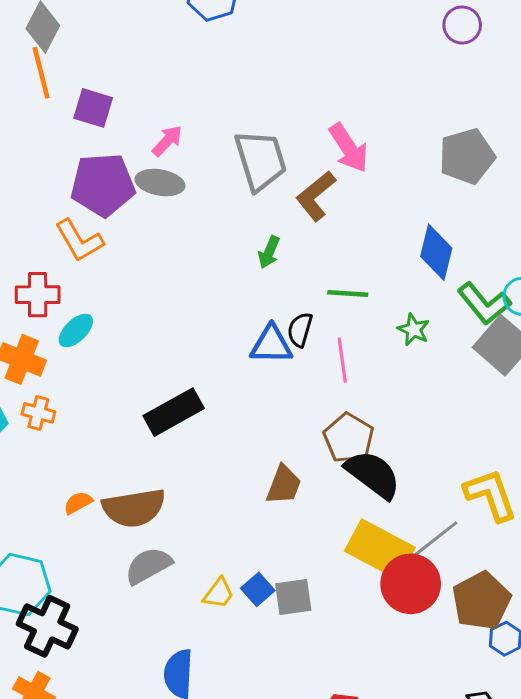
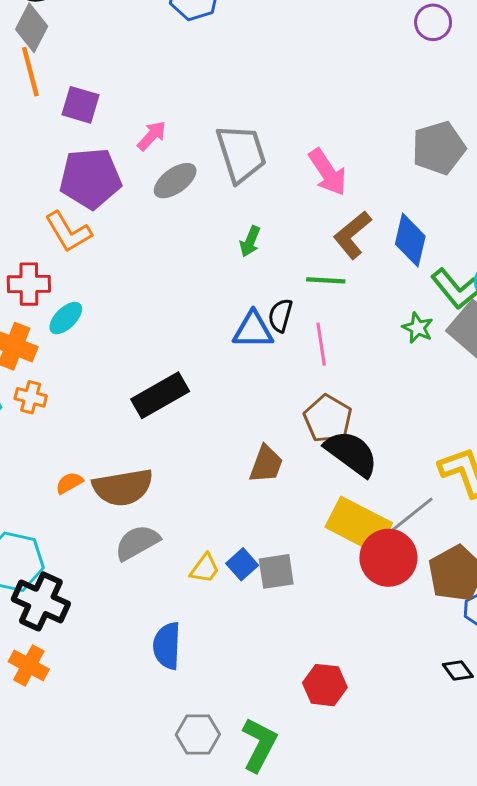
pink arrow: (349, 148) -> (328, 172), moved
gray ellipse: (160, 183) -> (175, 181), moved, turned -45
brown L-shape: (316, 196) -> (352, 235), moved
green star: (414, 330) -> (418, 328), moved

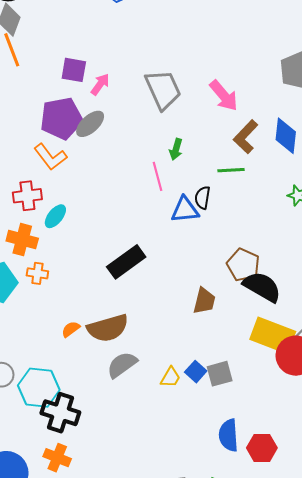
purple square: (81, 105) -> (74, 70), moved
gray ellipse: (175, 181) -> (90, 124), moved
pink line: (321, 344) -> (158, 176), moved
blue semicircle: (167, 646) -> (229, 435), moved

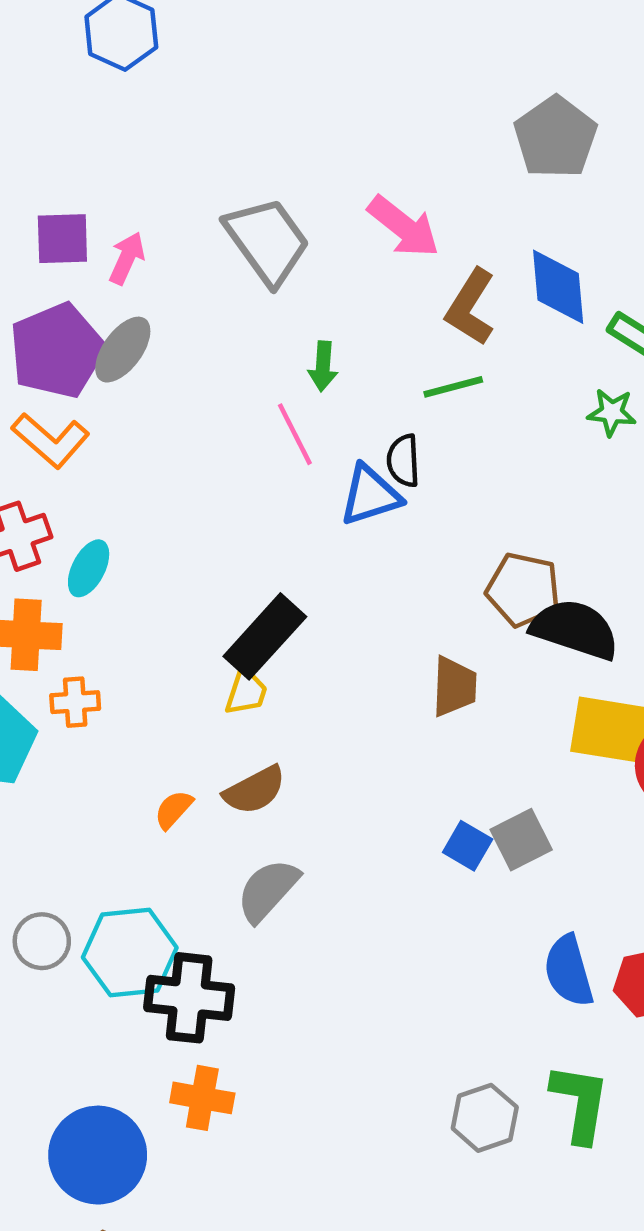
brown semicircle: (108, 328) -> (255, 790), size x0.7
gray semicircle: (122, 365) -> (268, 890), moved
yellow trapezoid: (170, 377) -> (246, 692), moved

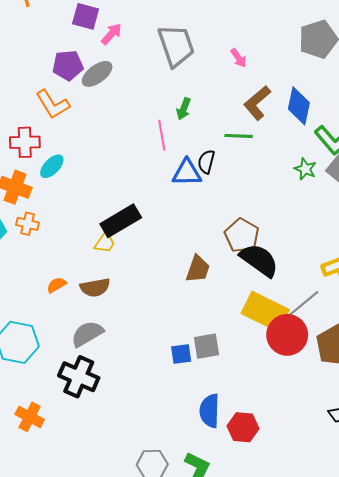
pink arrow: (403, 227) -> (239, 58), size x0.6
purple pentagon: (57, 351) -> (68, 65), size x0.7
blue square: (468, 846) -> (181, 354), moved, turned 35
black cross: (189, 998) -> (79, 377), moved

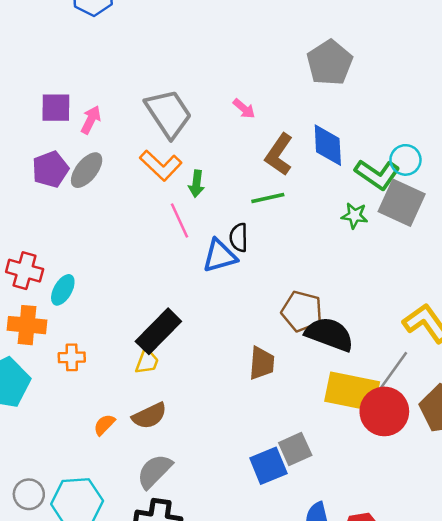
orange L-shape: (53, 104) -> (161, 165), moved
red cross: (25, 142) -> (25, 271), turned 32
orange cross: (28, 224) -> (72, 357), moved
blue square: (181, 354) -> (268, 466), size x1.4

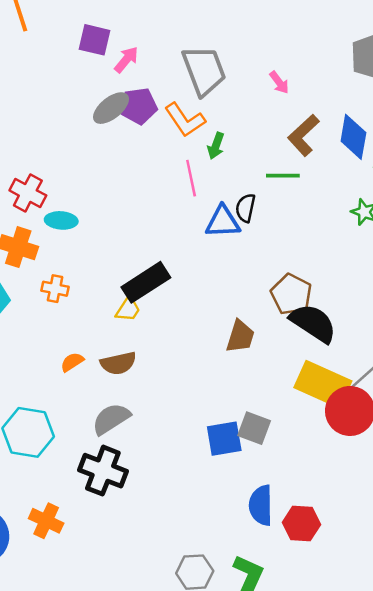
purple pentagon: (50, 169) -> (139, 106), moved
cyan ellipse: (63, 290) -> (61, 220), turned 52
gray square: (295, 449) -> (254, 428), turned 32

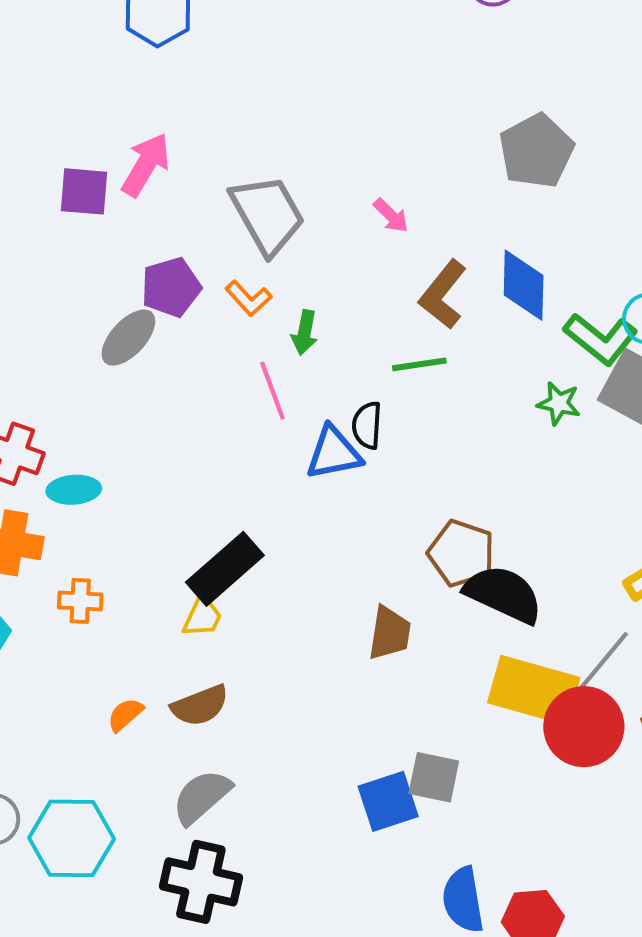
pink arrow: (126, 60) -> (146, 165), moved, size x1.4
gray ellipse: (111, 108) -> (128, 338), moved
orange L-shape: (185, 120) -> (248, 298), size x0.7

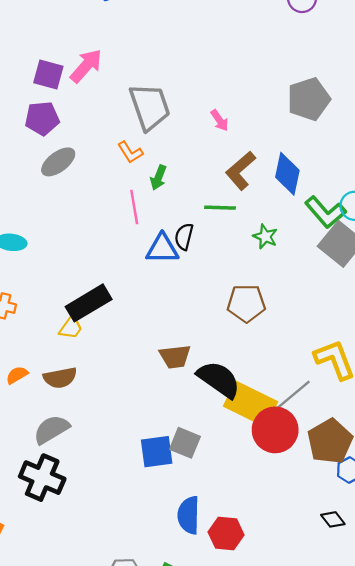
purple pentagon: (171, 287) -> (42, 118), moved
green star: (559, 403) -> (265, 237), moved
brown pentagon: (461, 553) -> (246, 303), moved, turned -30
black semicircle: (504, 594) -> (219, 379), moved
brown trapezoid: (390, 633) -> (175, 357), turned 64

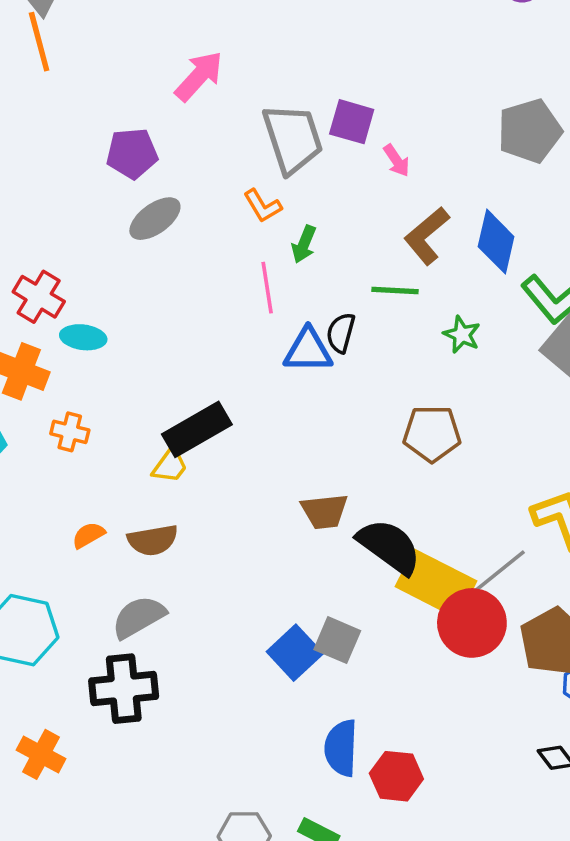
purple square: (48, 75) -> (352, 122), moved
blue square: (157, 452) -> (295, 653), turned -36
black cross: (42, 478) -> (124, 689), turned -30

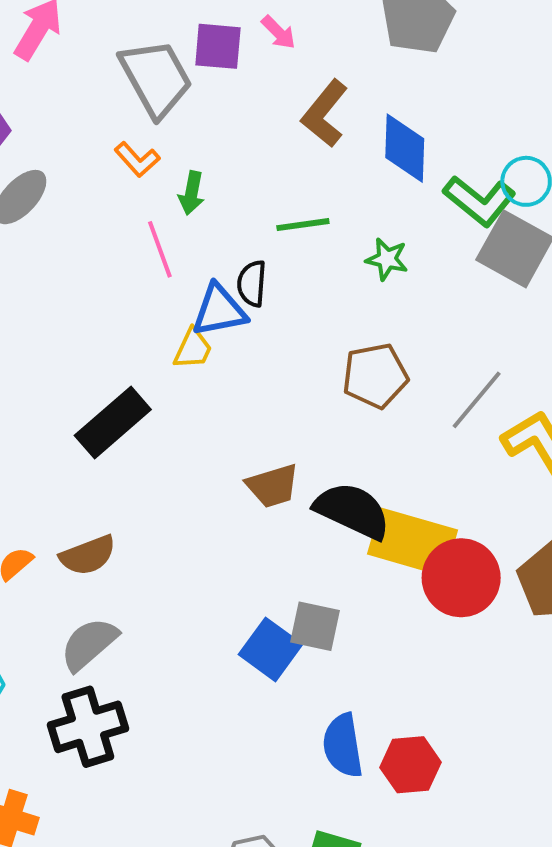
pink arrow: (396, 161) -> (279, 32), moved
brown L-shape: (427, 236) -> (325, 114), moved
yellow trapezoid: (170, 466) -> (193, 349), moved
gray line: (500, 571) -> (477, 400), moved

